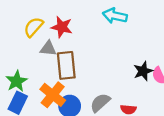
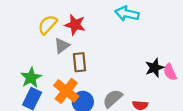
gray triangle: (48, 48) -> (62, 46), turned -42
brown rectangle: (66, 65) -> (79, 62), size x0.7

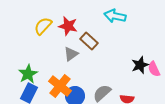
gray triangle: (62, 46) -> (71, 54), moved
brown rectangle: (79, 62) -> (89, 41), moved, turned -42

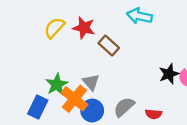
gray triangle: (71, 54) -> (91, 82), moved, turned -35
green star: (28, 74) -> (57, 85), moved

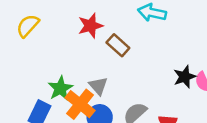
yellow semicircle: (54, 28) -> (28, 26), moved
red star: (84, 28) -> (90, 26), turned -30

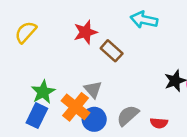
green star: (60, 88) -> (43, 92), moved

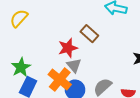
red star: (85, 32) -> (68, 48), moved
green star: (43, 92) -> (21, 67), moved

